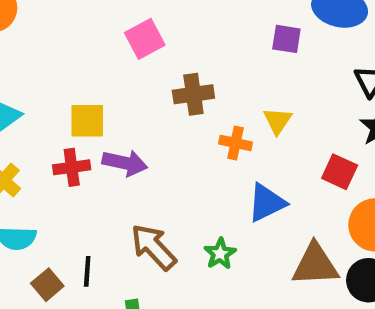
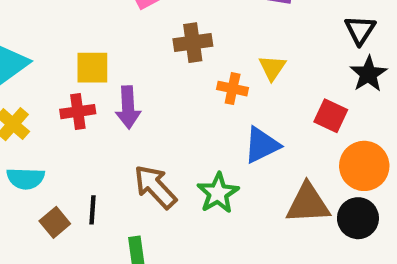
purple arrow: (125, 163) -> (128, 107), turned 75
green star: (220, 254) -> (218, 193), size x1.4

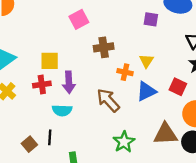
blue triangle: (262, 145) -> (146, 91), moved
cyan semicircle: (26, 178) -> (62, 110), moved
brown arrow: (155, 187) -> (108, 100), moved
green star: (218, 193) -> (124, 142), moved

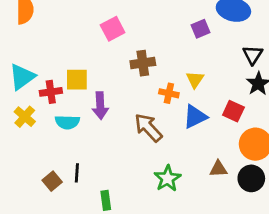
purple square: (151, 19) -> (200, 29), turned -32
red cross: (42, 85) -> (51, 92), moved
cyan semicircle: (62, 110) -> (67, 122), moved
brown triangle: (165, 134) -> (218, 169), size x0.6

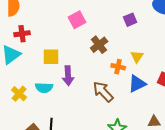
purple square: (200, 29) -> (130, 20), moved
brown cross: (143, 63) -> (99, 45), turned -30
red cross: (51, 92) -> (22, 34), moved
yellow cross: (25, 117) -> (19, 94), moved

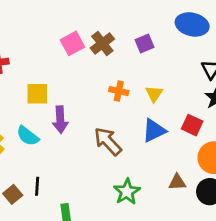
brown cross: (99, 45) -> (102, 43), moved
orange cross: (118, 67) -> (119, 91), moved
cyan semicircle: (44, 88) -> (28, 136), turned 36

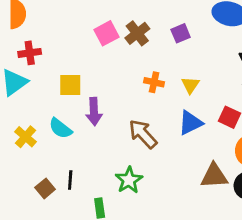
brown triangle: (177, 182) -> (214, 176), size x1.5
green star: (127, 192) -> (129, 180), moved

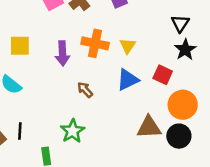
orange cross: (154, 82) -> (95, 43), size x1.5
purple arrow: (94, 112) -> (62, 53), moved
brown arrow: (143, 134) -> (85, 90), size x0.6

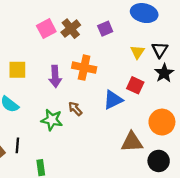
yellow triangle: (128, 46) -> (137, 52), moved
red square: (163, 75) -> (135, 85), moved
green star: (72, 131) -> (52, 120), moved, turned -30
black circle: (179, 136) -> (159, 161), moved

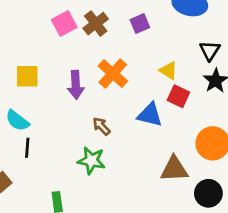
yellow triangle: (137, 52) -> (168, 71), moved, turned -32
orange cross: (84, 68) -> (113, 73), turned 30
blue triangle: (113, 100) -> (150, 115), turned 40
green star: (52, 120) -> (91, 160), moved
black line: (17, 145) -> (27, 148), moved

